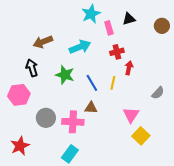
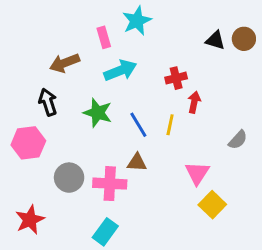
black triangle: (129, 19) -> (215, 40), moved, turned 32
pink rectangle: (109, 28) -> (104, 37), moved

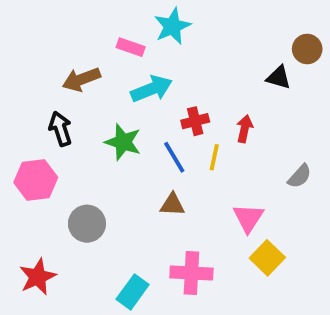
pink rectangle: (104, 37) -> (131, 47), turned -55
black triangle: (215, 40) -> (279, 77), moved
red cross: (176, 78) -> (195, 121), moved
pink cross: (110, 184) -> (191, 273), moved

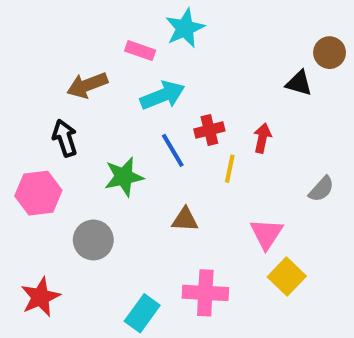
green star: (123, 142) -> (124, 177), moved, turned -30
blue line: (174, 157) -> (173, 150), moved

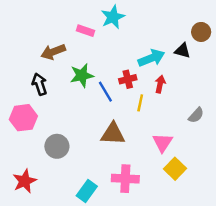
cyan arrow: (163, 95) -> (151, 58), moved
green star: (124, 177) -> (82, 75), moved
brown triangle: (185, 220) -> (113, 134), size x1.5

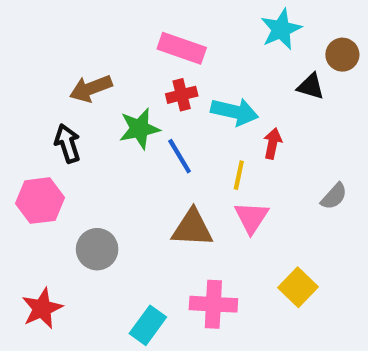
cyan star: (113, 17) -> (281, 29), moved
pink rectangle: (86, 31) -> (182, 48), moved, size x1.5
cyan arrow: (151, 58) -> (235, 112), moved, turned 35
red cross: (128, 79) -> (182, 95), moved
pink triangle: (163, 143) -> (251, 217), moved

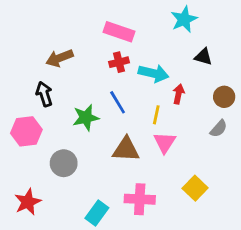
brown circle: (342, 55) -> (224, 97), moved
green star: (139, 129) -> (86, 118), moved

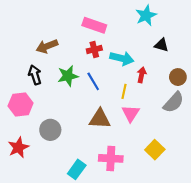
green star: (86, 118) -> (68, 76), moved
gray semicircle: (219, 129) -> (174, 102), size x1.5
red star: (28, 202) -> (18, 147), moved

